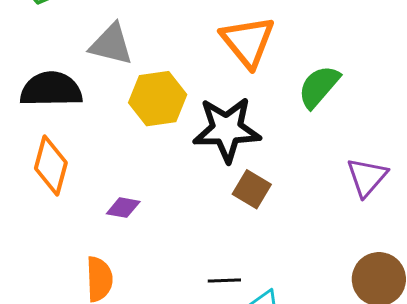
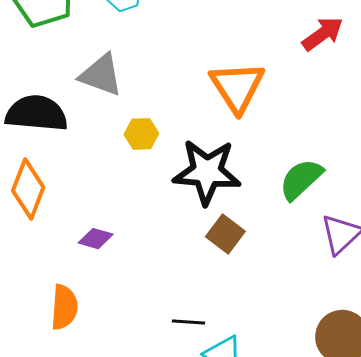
green semicircle: (319, 87) -> (301, 179), moved
yellow hexagon: (158, 99) -> (141, 134), size x0.6

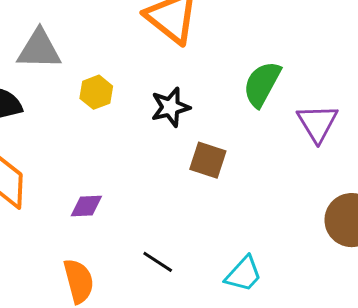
black star: (207, 172) -> (170, 107), size x0.6
black line: (189, 322) -> (158, 262), moved, turned 48

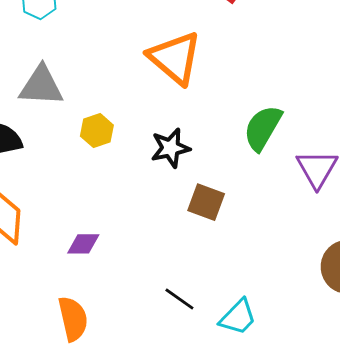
black line: (158, 262) -> (179, 299), moved

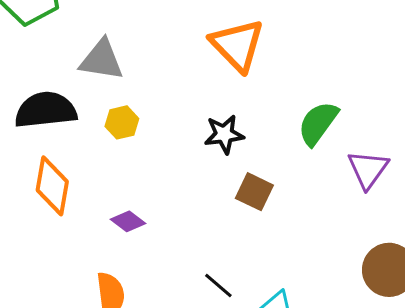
yellow hexagon: (97, 131) -> (122, 122), moved
purple diamond: (83, 244) -> (128, 221), turned 32

